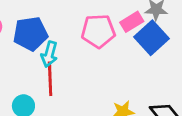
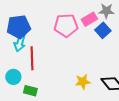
blue square: (152, 38) -> (103, 30), size x0.7
cyan arrow: (49, 54) -> (20, 43), moved

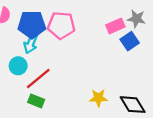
pink pentagon: (66, 25) -> (61, 25), moved
red line: (32, 58) -> (38, 79), moved, turned 45
cyan circle: (13, 77) -> (18, 66), moved

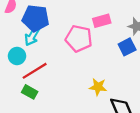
pink pentagon: (61, 25) -> (79, 39), moved
pink rectangle: (115, 26) -> (102, 21), moved
yellow star: (98, 98) -> (98, 87), moved

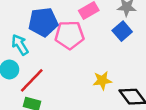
blue pentagon: (36, 18) -> (43, 22), moved
cyan arrow: (32, 36) -> (20, 45), turned 132

